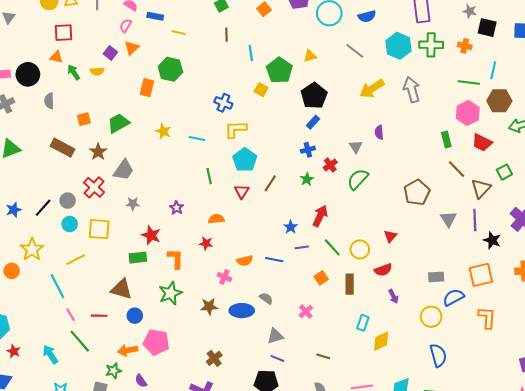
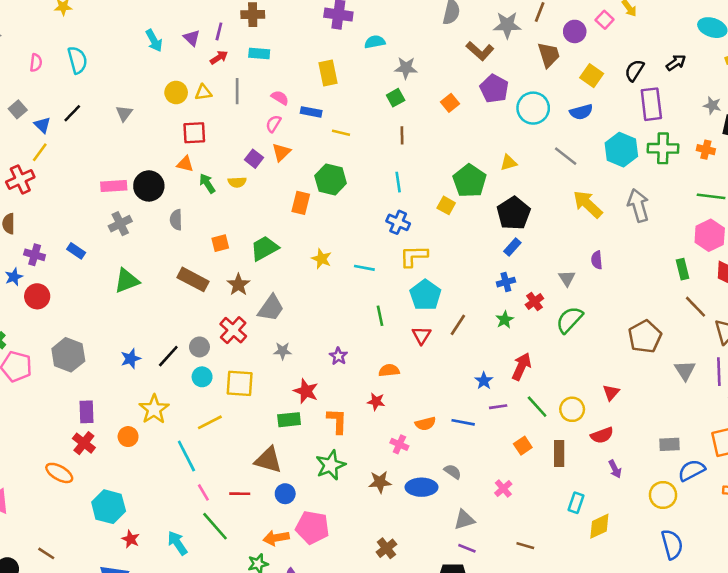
cyan line: (251, 53) -> (398, 182), moved
yellow arrow: (372, 89) -> (588, 204), turned 75

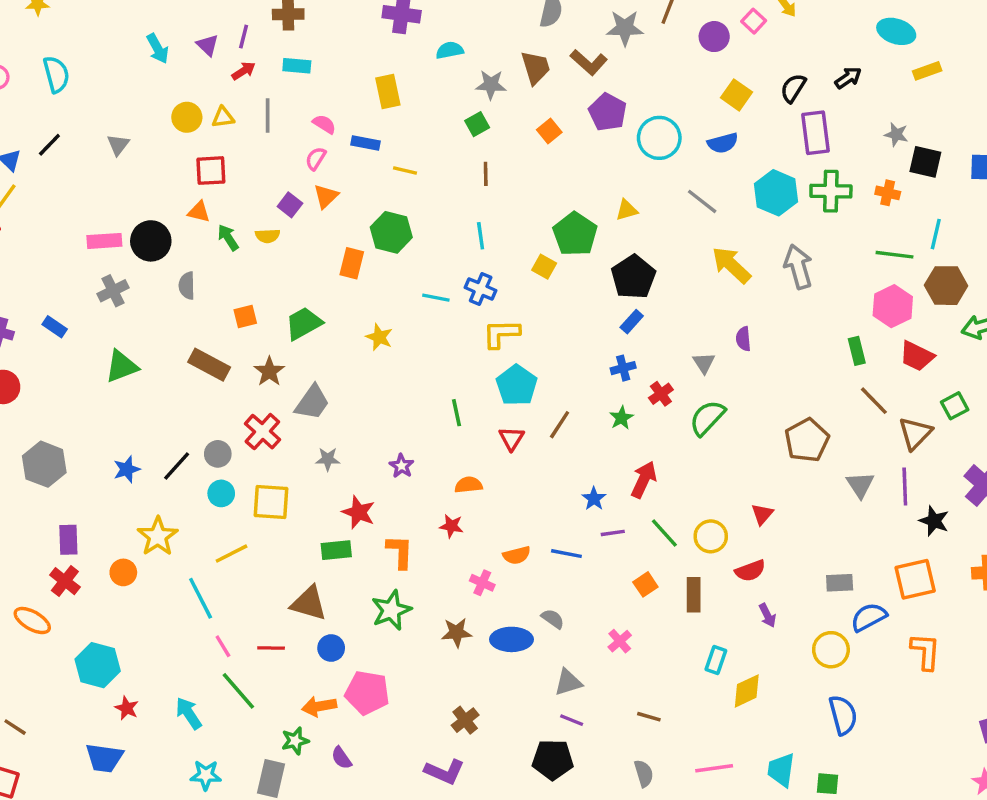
brown trapezoid: (549, 55) -> (536, 67), moved
cyan line: (364, 268) -> (436, 298), moved

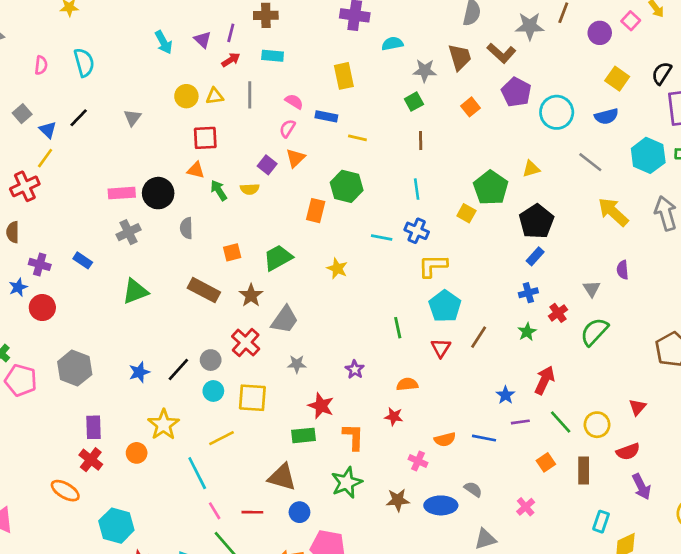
purple arrow: (767, 615) -> (641, 487), size x1.4

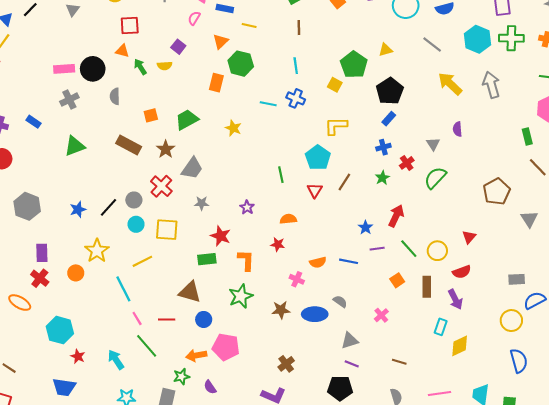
orange triangle: (295, 158) -> (221, 41), moved
yellow L-shape: (433, 266) -> (336, 126), moved
purple arrow: (641, 487) -> (455, 299), moved

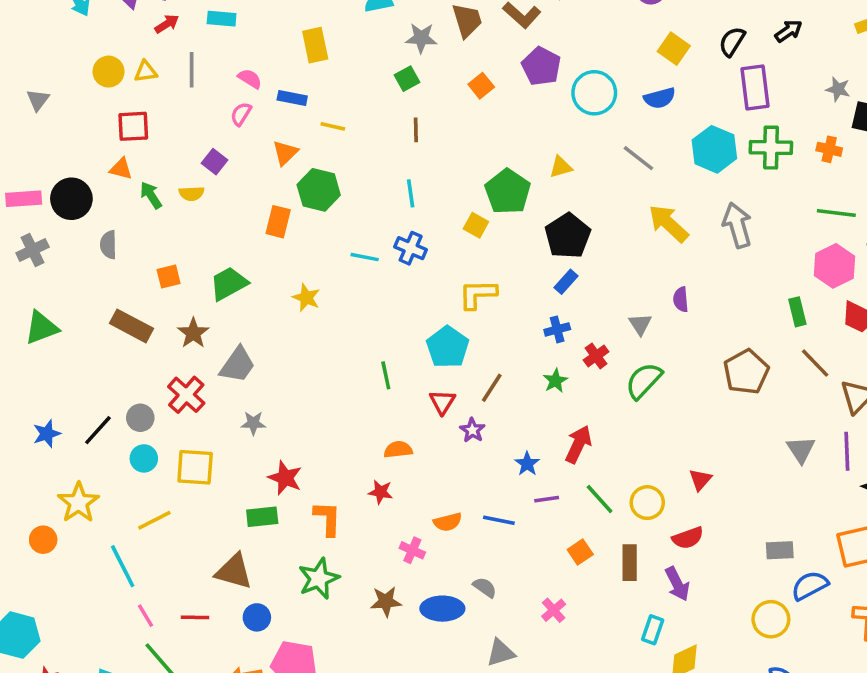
brown pentagon: (497, 192) -> (746, 372), moved
purple star: (247, 207) -> (472, 430), moved

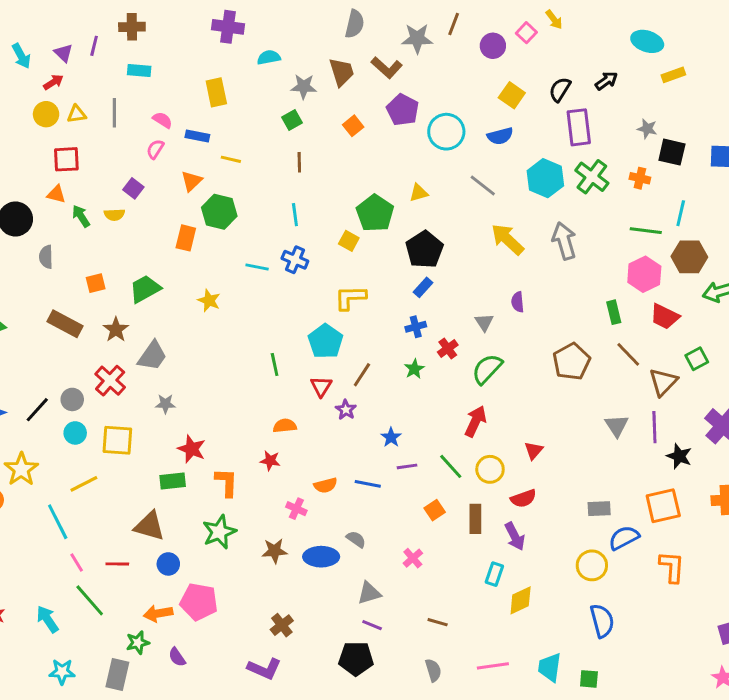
red arrow: (167, 24) -> (53, 82), moved
green cross: (771, 148) -> (592, 177), turned 36
red arrow: (578, 444) -> (475, 421), moved

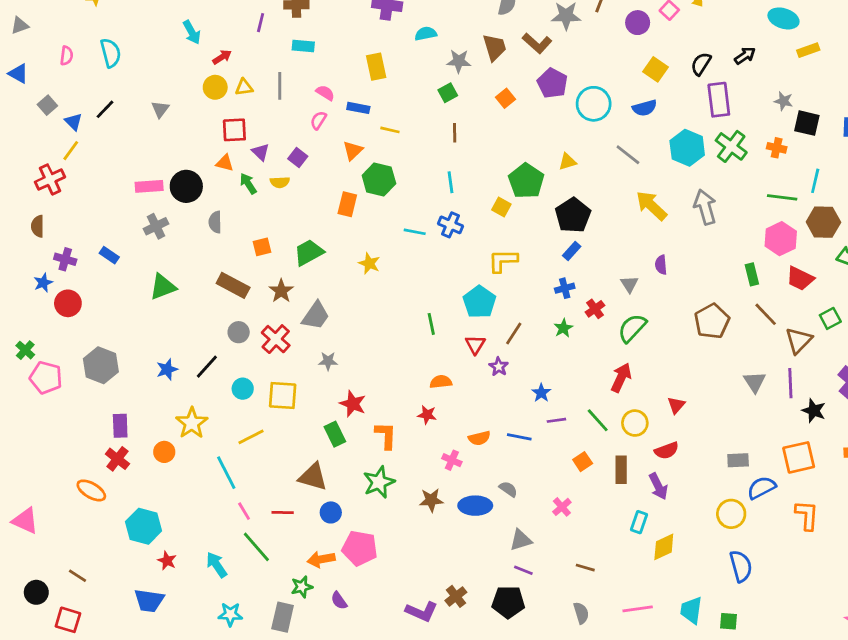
purple triangle: (63, 53) -> (261, 152), moved
gray circle: (72, 399) -> (239, 332), moved
green rectangle: (173, 481) -> (335, 434), turned 70
brown cross: (282, 625) -> (456, 596), moved

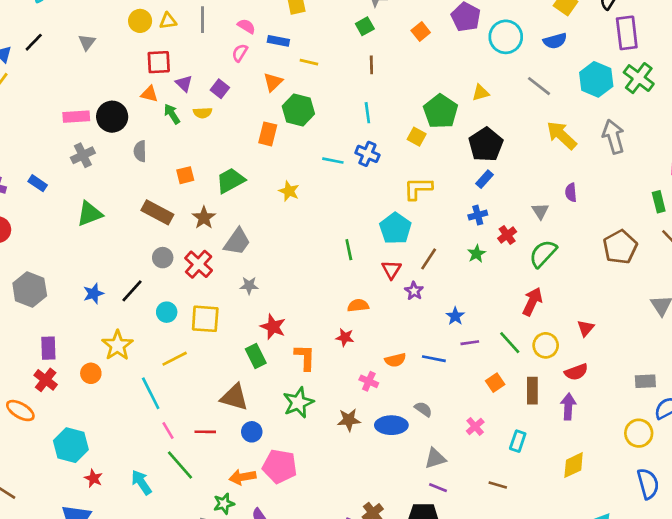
purple arrow: (658, 486) -> (568, 407), turned -150
cyan rectangle: (639, 522) -> (518, 441), moved

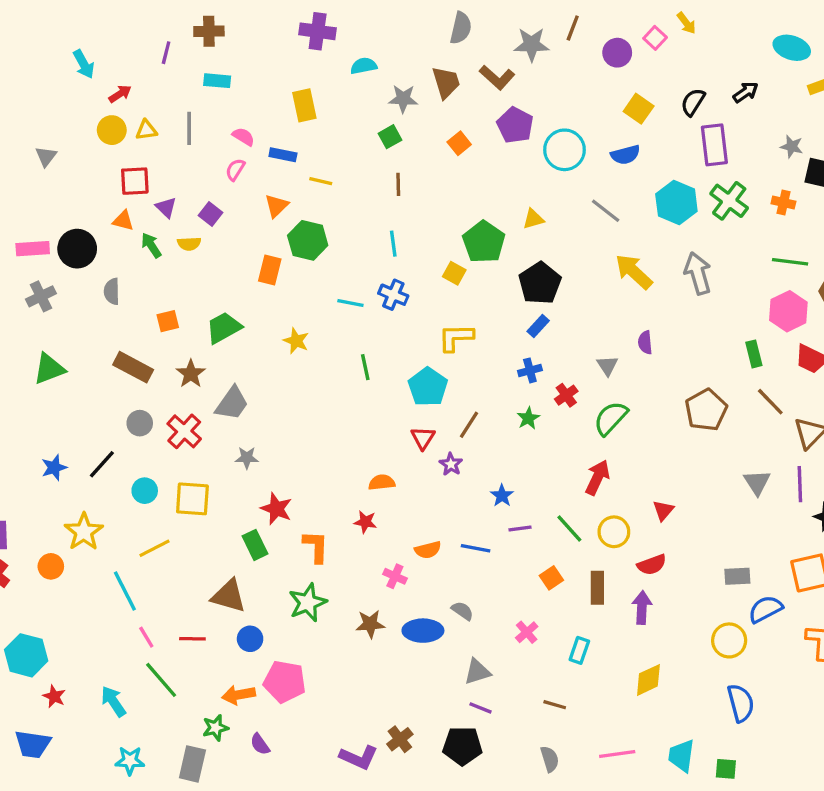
green line: (349, 250) -> (365, 367), moved

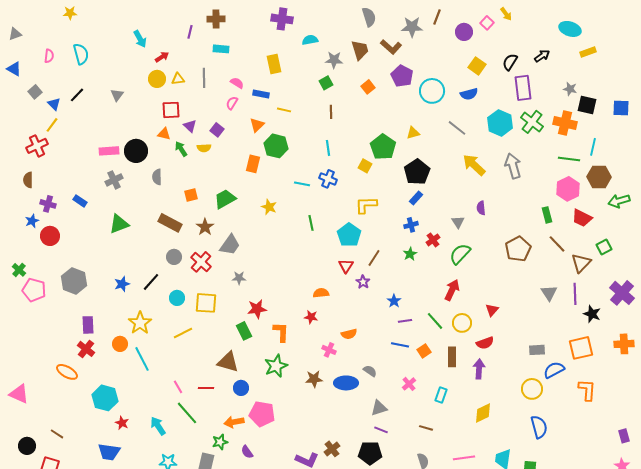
gray semicircle: (461, 28) -> (369, 17), turned -30
orange cross: (783, 203) -> (565, 123), size x1.6
red star: (276, 509) -> (257, 309), turned -30
blue line: (476, 548) -> (400, 345), moved
cyan line: (125, 591) -> (142, 359), moved

